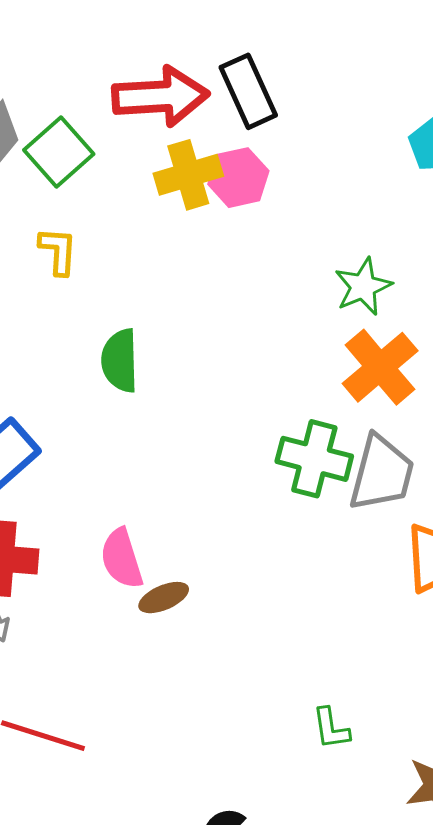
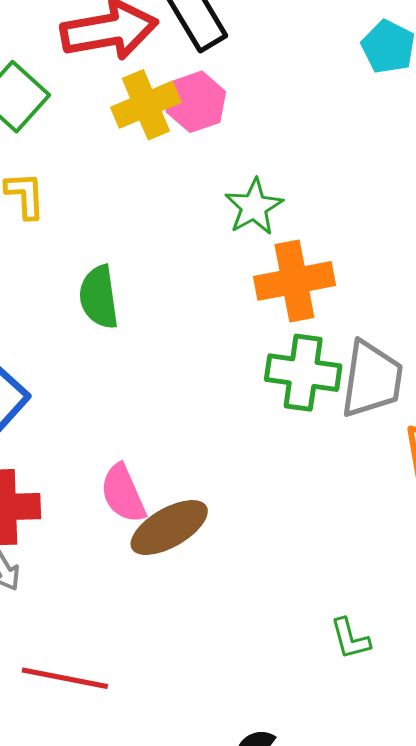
green star: (363, 287) -> (254, 207), moved
orange cross: (380, 367) -> (294, 281), moved, turned 36
brown ellipse: (164, 598) -> (169, 528), size x1.6

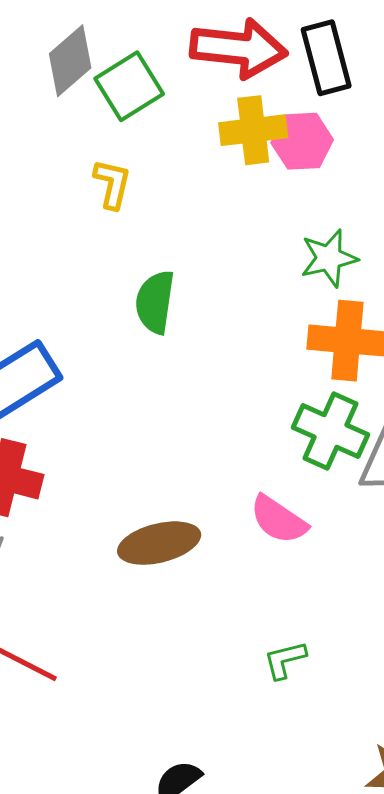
pink semicircle: (123, 494) -> (279, 520), moved, turned -48
green L-shape: (350, 639) -> (285, 660), moved, turned 75

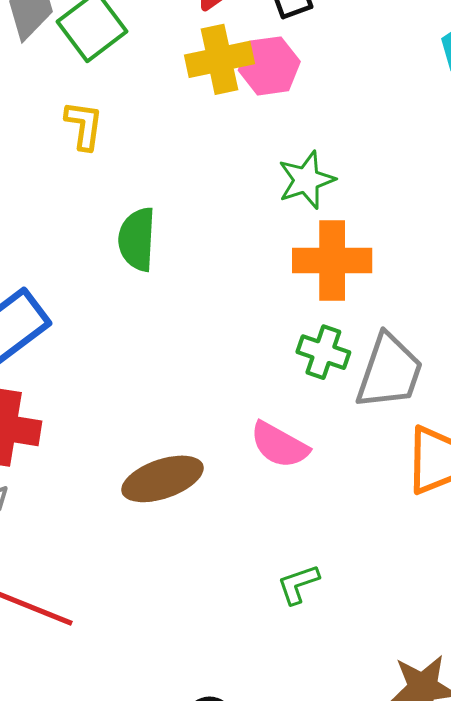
green cross: (331, 431) -> (323, 352), size x0.7

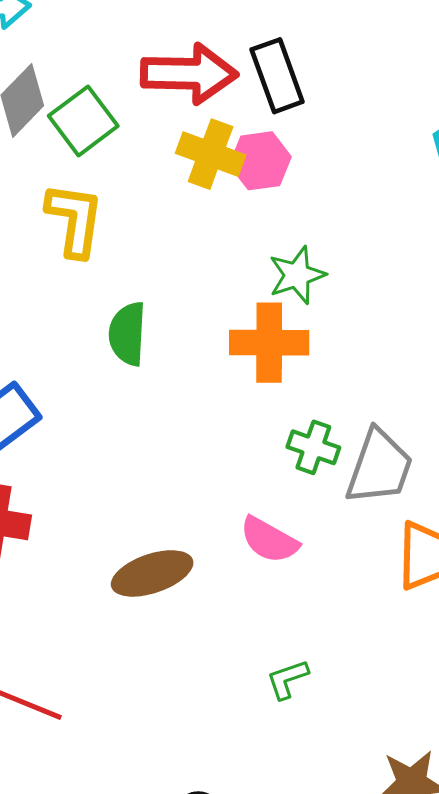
yellow cross: (220, 59) -> (211, 154), turned 32
yellow L-shape: (84, 125) -> (75, 220), size x1.5
orange cross: (332, 260) -> (269, 343), moved

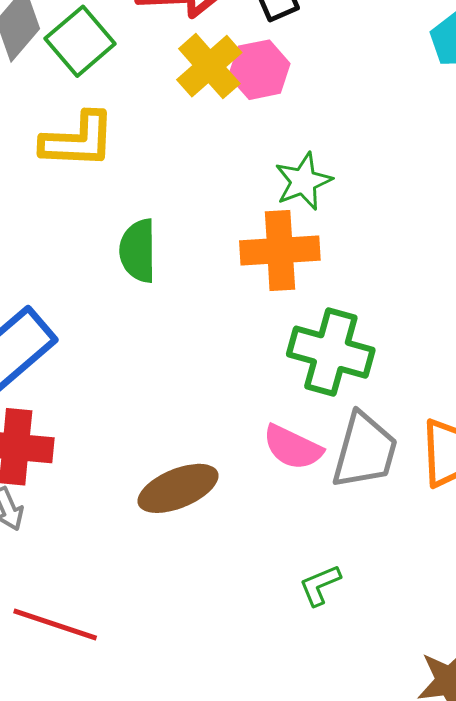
yellow cross: (211, 154) -> (209, 66), turned 32
yellow L-shape: (75, 220) -> (78, 140), turned 88
green cross: (313, 447) -> (331, 352), size x1.6
gray trapezoid: (379, 467) -> (365, 451), moved

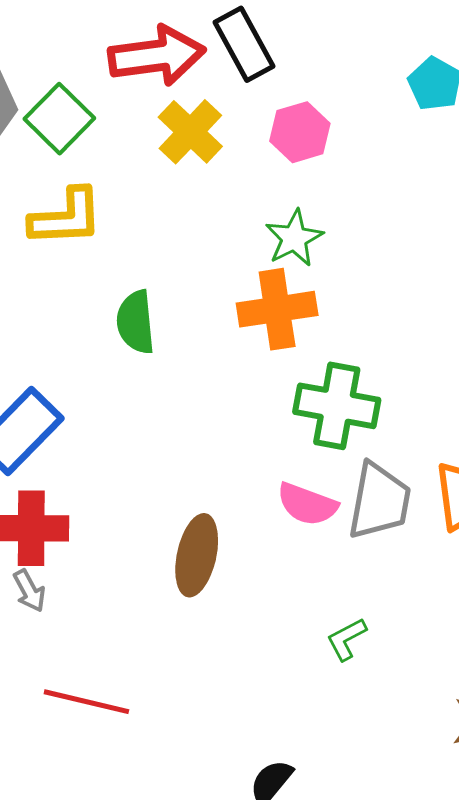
pink hexagon: (259, 70) -> (300, 132), moved
brown ellipse: (178, 488) -> (197, 555), turned -50

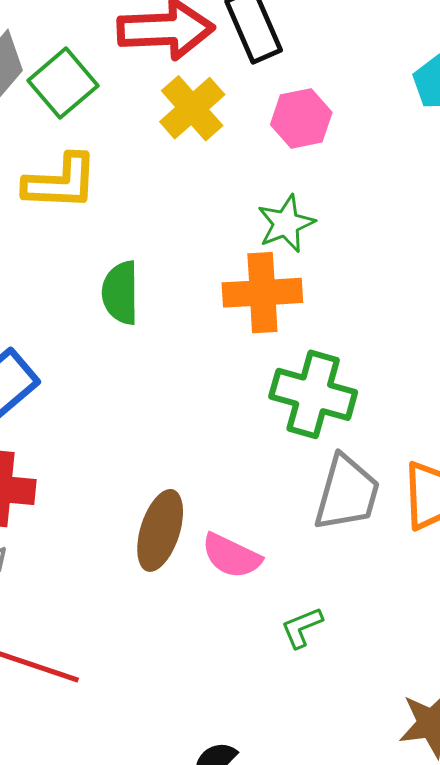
pink semicircle: (307, 504) -> (231, 556), moved

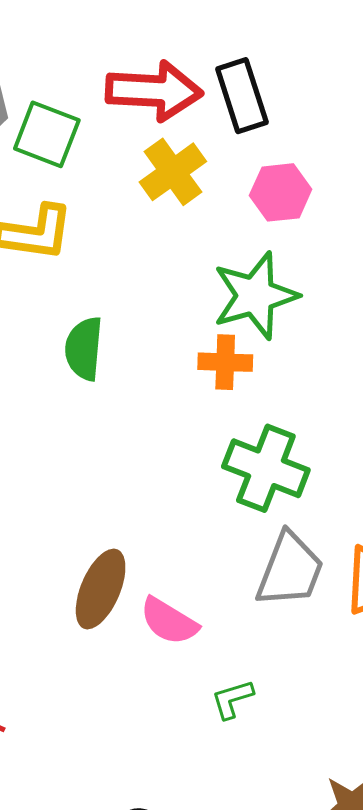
green square: (63, 83) -> (47, 134), turned -34
green star: (286, 224) -> (255, 296), size x1.5
orange cross: (262, 293) -> (225, 362), size x0.7

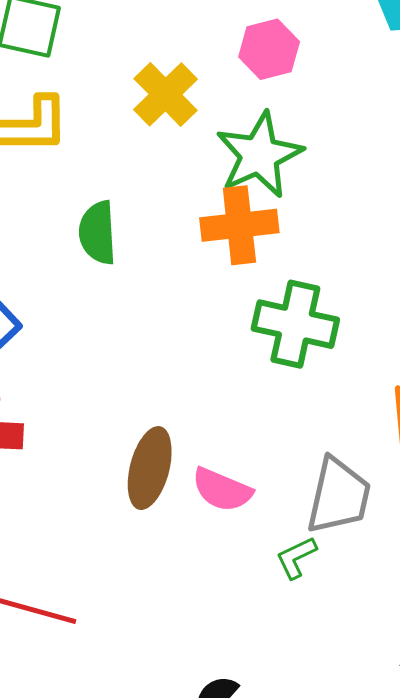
yellow cross: (173, 172) -> (166, 94), moved
orange cross: (225, 362) -> (239, 225), size x1.4
gray trapezoid: (290, 570) -> (339, 496), moved

